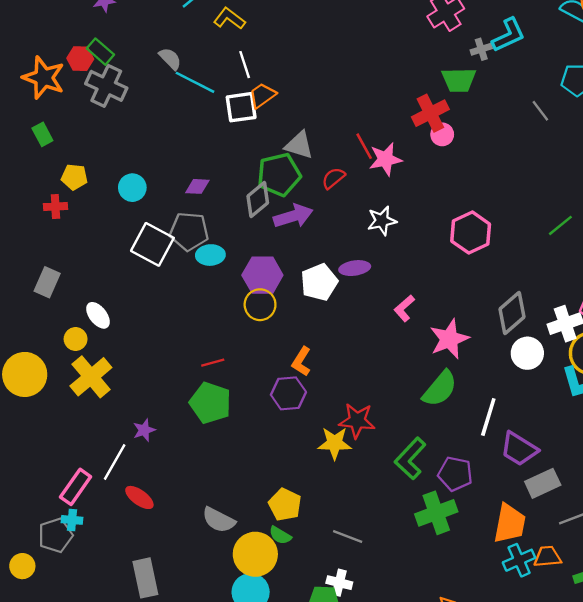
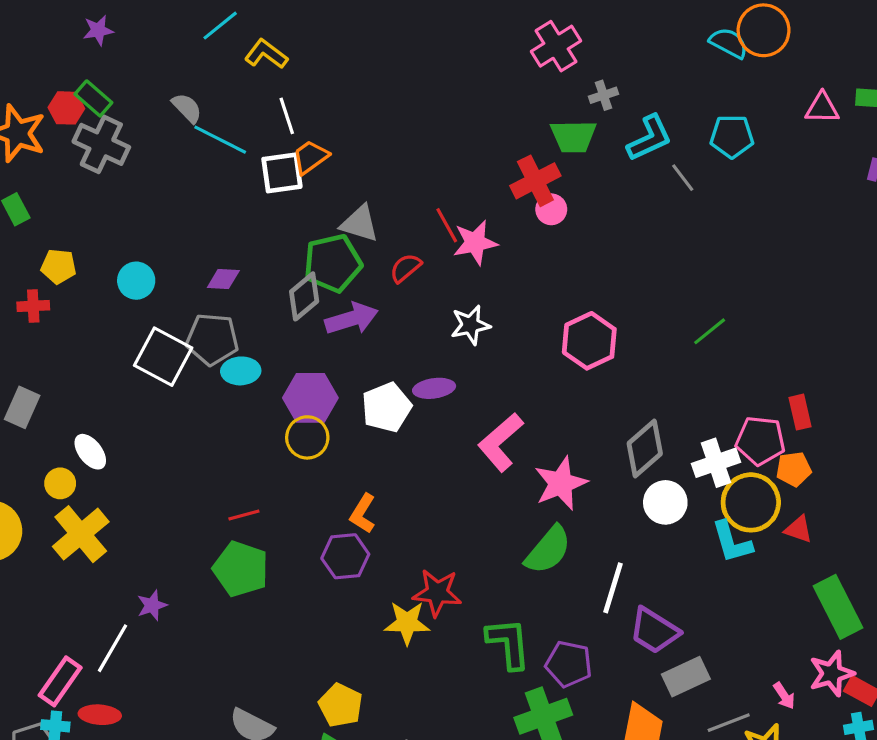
cyan L-shape: (508, 35) -> (649, 138), moved
pink L-shape: (404, 308) -> (501, 442), size x1.6
green L-shape: (410, 458) -> (508, 643), turned 132
red ellipse: (139, 497) -> (100, 715), moved, turned -32

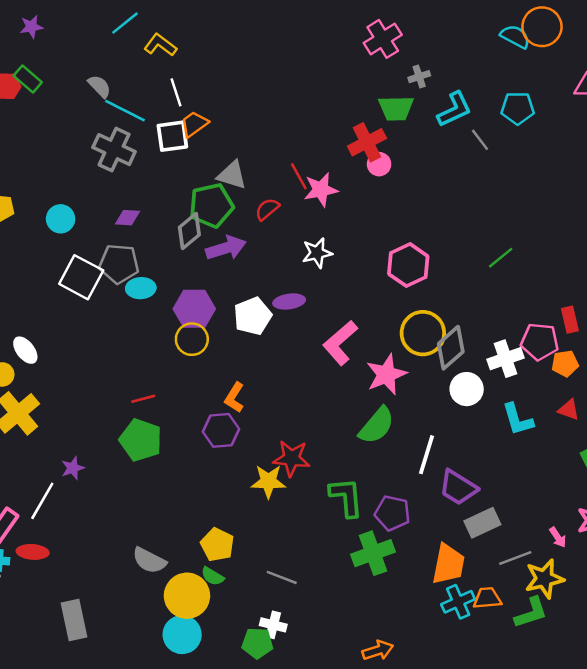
gray cross: (101, 144) -> (114, 150), moved
yellow circle: (751, 502) -> (423, 333), moved

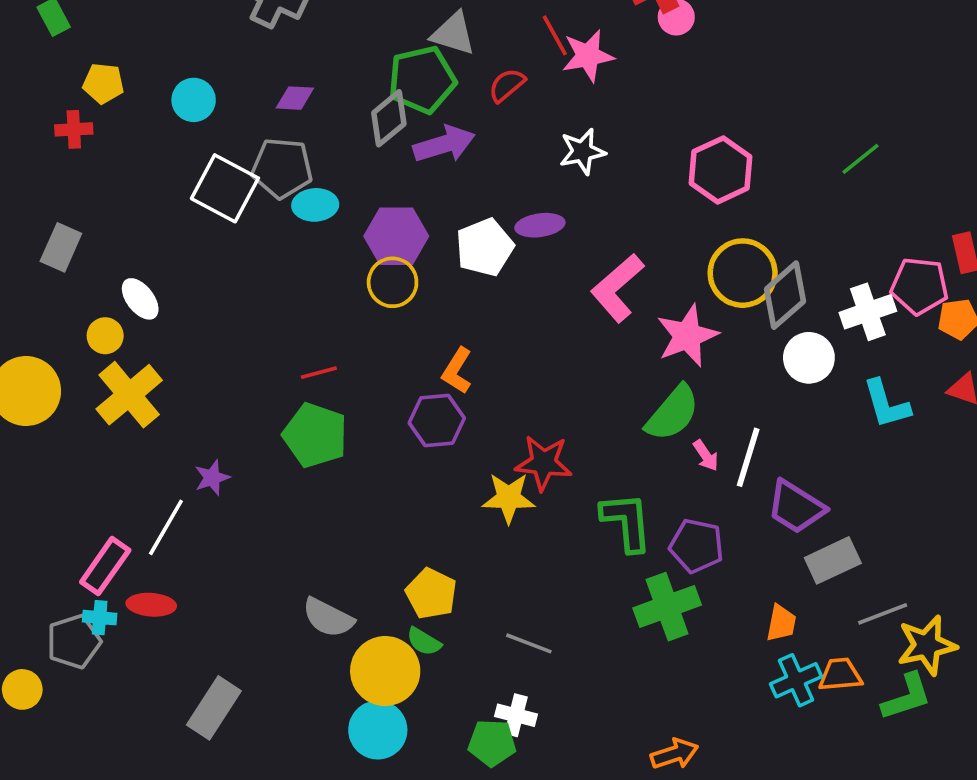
pink arrow: (558, 537) -> (706, 455), moved
orange trapezoid: (448, 564) -> (781, 623), size x0.6
gray rectangle: (74, 620) -> (214, 708), turned 45

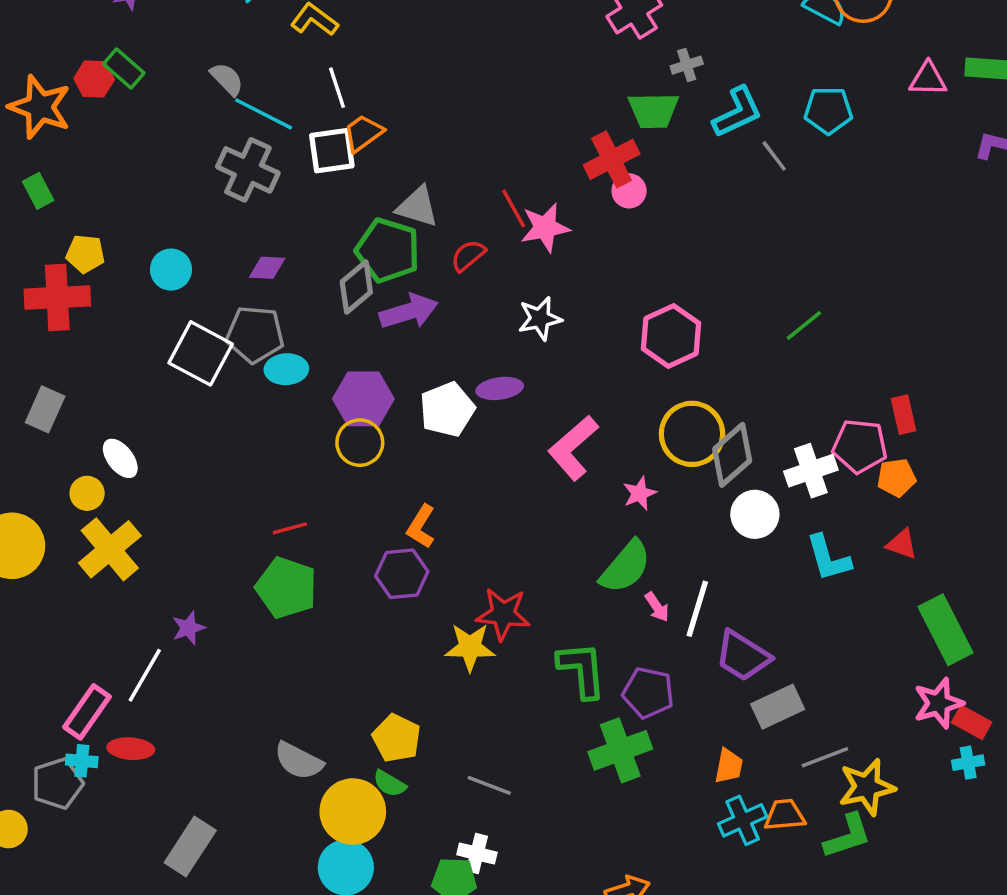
green pentagon: (422, 80) -> (388, 250), turned 30
red cross: (74, 129) -> (57, 298), size x1.8
pink star: (687, 336) -> (640, 493), size x0.6

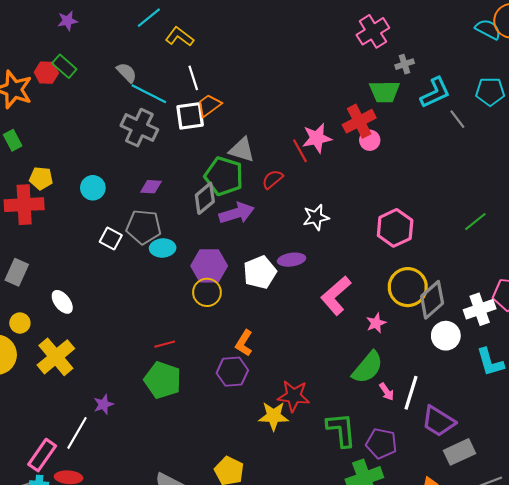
pink star: (545, 228) -> (317, 138), moved
white square: (201, 353) -> (111, 238), size x0.6
yellow circle: (87, 493) -> (20, 323), moved

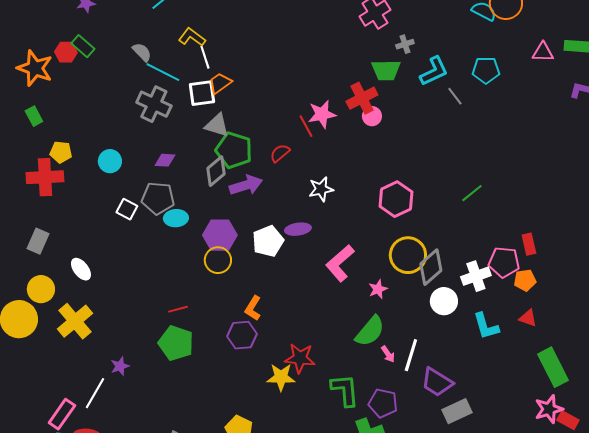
yellow L-shape: (180, 37) -> (192, 37), moved
gray triangle: (242, 150) -> (217, 125), moved
yellow circle: (20, 323) -> (41, 289), size x1.4

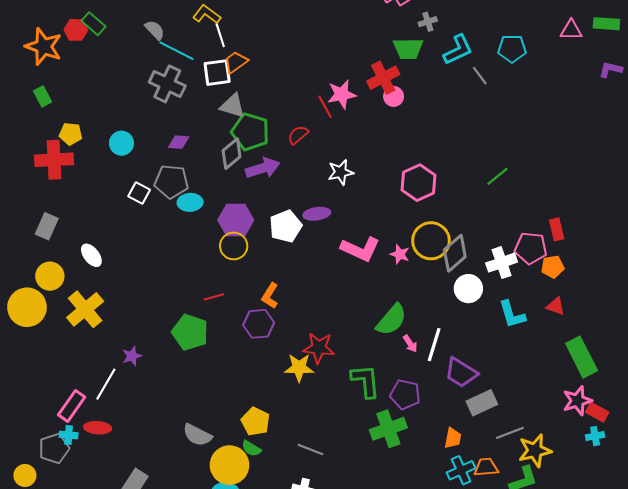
pink L-shape: (340, 263) -> (360, 249), turned -114
pink star: (378, 289) -> (400, 254), moved, turned -30
red line: (178, 309) -> (214, 297), moved

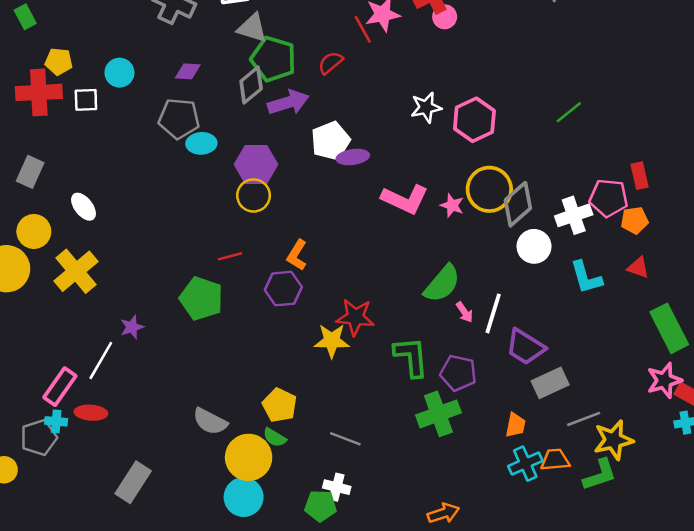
white star: (341, 172) -> (426, 107), moved
white square: (139, 193) -> (86, 100), moved, turned -30
white pentagon: (286, 226) -> (330, 141), moved

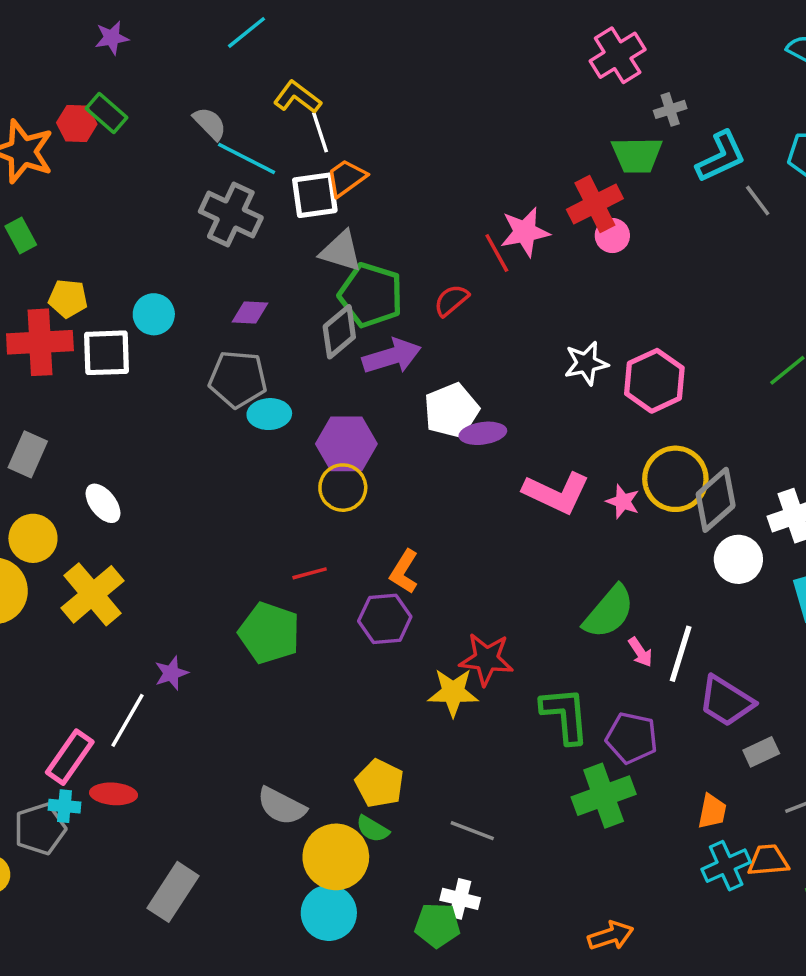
white square: (86, 100) -> (106, 353), size x1.4
gray rectangle: (550, 383) -> (761, 752), size x0.7

